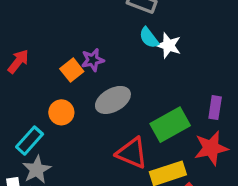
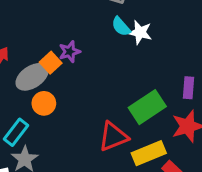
gray ellipse: (113, 100) -> (32, 77), moved
red triangle: (132, 153) -> (113, 137), turned -40

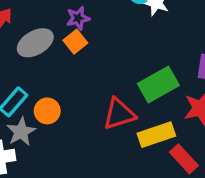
orange square: (51, 63) -> (75, 42), moved
orange circle: (44, 103) -> (47, 111), moved

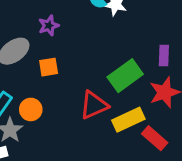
orange square: (75, 42) -> (49, 67), moved, turned 36

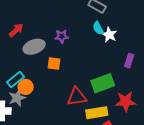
purple rectangle: (164, 55) -> (129, 61), moved
orange circle: (31, 109) -> (26, 87), moved

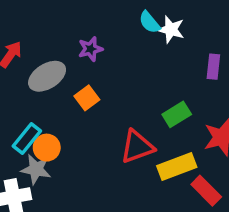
orange square: (54, 64) -> (87, 98), turned -32
green rectangle: (103, 83) -> (177, 114), size x0.7
gray star: (17, 98) -> (36, 169), turned -30

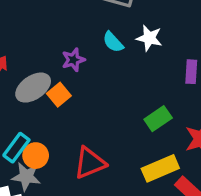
cyan semicircle: (150, 22) -> (113, 42), moved
orange square: (87, 98) -> (59, 95), moved
red triangle: (137, 147) -> (90, 163), moved

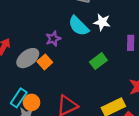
cyan semicircle: (113, 42) -> (79, 26), size x1.5
green rectangle: (158, 119) -> (98, 61), moved

